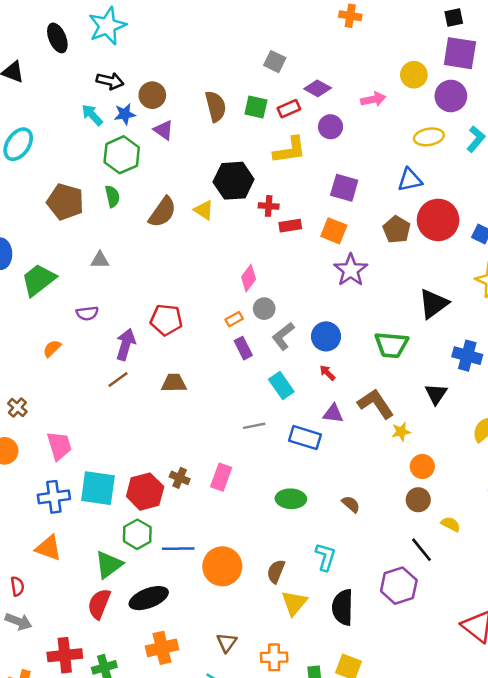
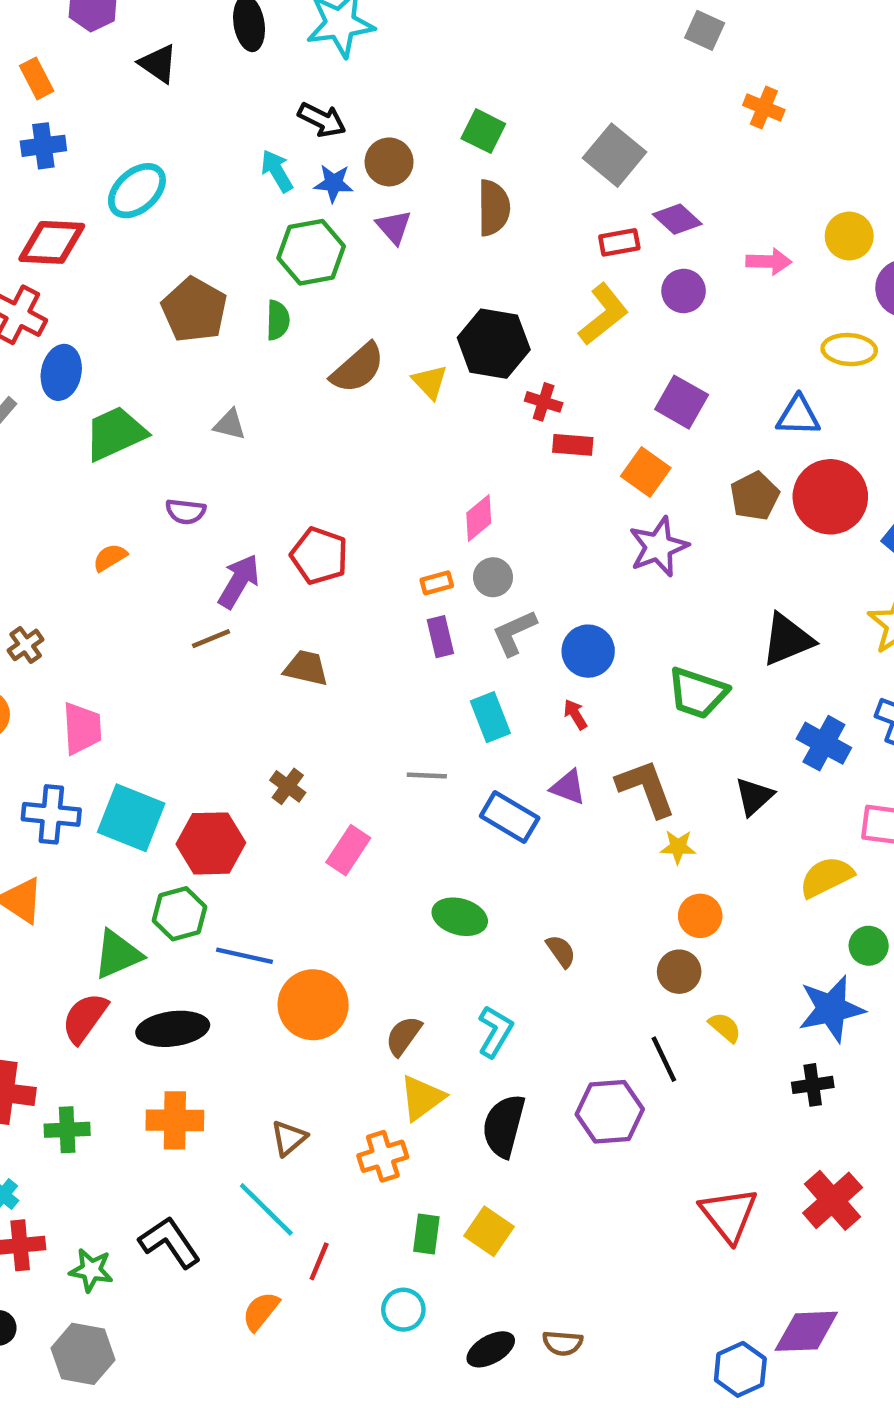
gray square: (275, 62) -> (615, 155), size x1.5
green square: (256, 107) -> (483, 131), moved
yellow L-shape: (290, 150) -> (603, 314), turned -44
brown cross: (180, 478) -> (288, 786), moved
orange cross: (274, 657) -> (383, 1156), moved, turned -30

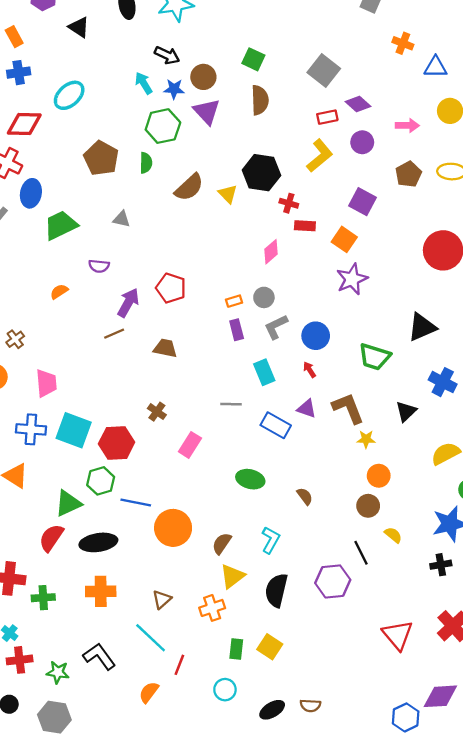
purple triangle: (394, 227) -> (207, 112), size x1.4
blue triangle: (798, 416) -> (436, 67), moved
brown pentagon: (755, 496) -> (408, 174), moved
pink diamond: (479, 518) -> (271, 252), moved

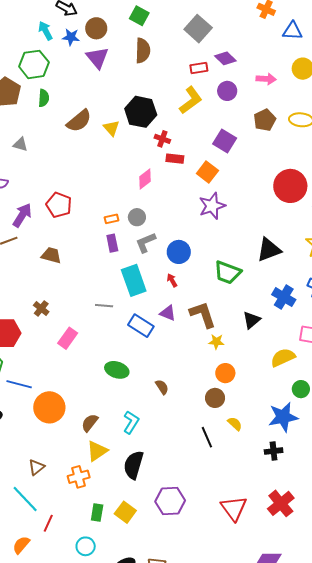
green hexagon: (163, 126) -> (34, 64), moved
cyan rectangle: (264, 372) -> (134, 280), size x1.4
purple hexagon: (333, 581) -> (170, 501), moved

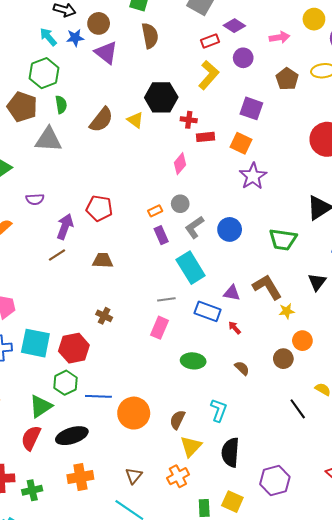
gray triangle: (20, 144) -> (49, 140), moved, size x1.8
red arrow: (172, 280) -> (235, 328), moved
pink rectangle: (68, 338) -> (160, 328), moved
brown circle: (215, 398) -> (283, 359), moved

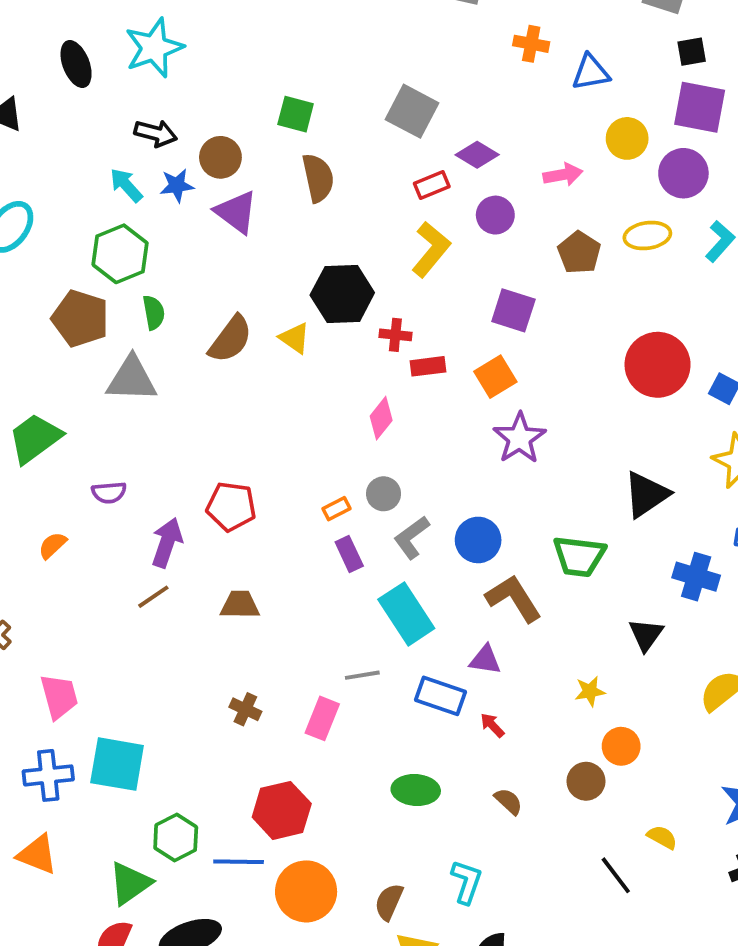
orange square: (241, 143) -> (495, 377), turned 35
brown L-shape: (267, 287) -> (514, 598), moved
pink rectangle: (160, 328) -> (322, 718), moved
red hexagon: (74, 348) -> (282, 810), moved

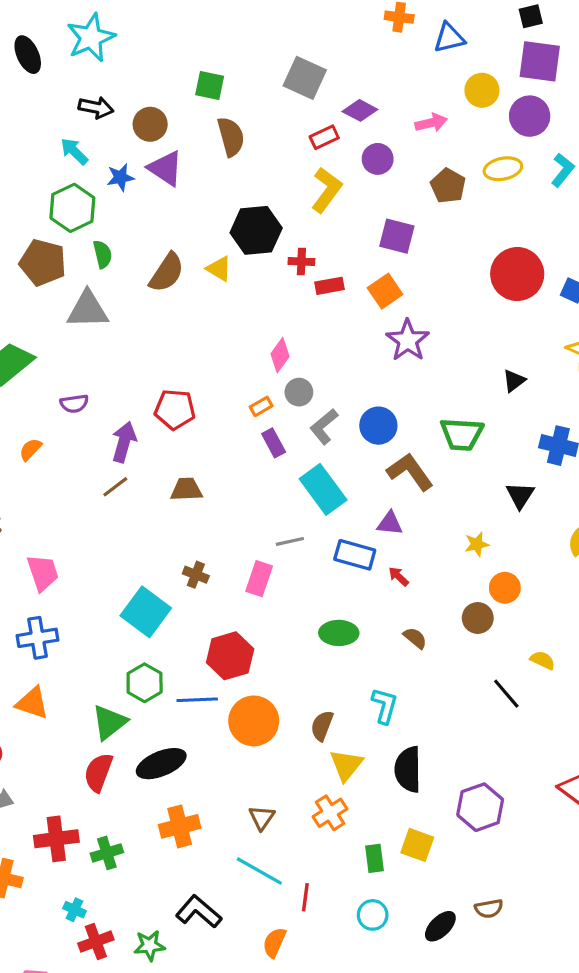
blue star: (177, 185) -> (120, 177), moved
pink diamond: (381, 418) -> (280, 355), moved
black triangle: (646, 494) -> (514, 381), size x0.6
cyan square: (117, 764) -> (146, 612), moved, turned 30

